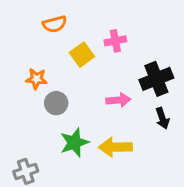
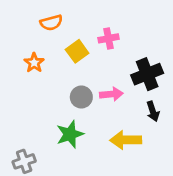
orange star: (36, 79) -> (34, 63), moved, turned 30
gray circle: (56, 103) -> (81, 97), moved
yellow arrow: (115, 147) -> (126, 140), moved

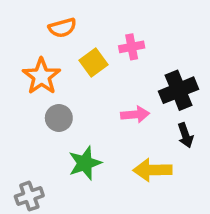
orange star: (34, 63) -> (41, 76), size x1.5
gray circle: (81, 97) -> (59, 118), moved

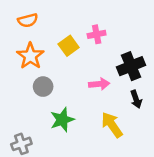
orange semicircle: (62, 28) -> (28, 20), moved
yellow arrow: (152, 170) -> (112, 125), turned 56

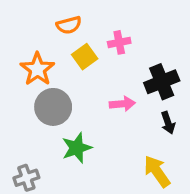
orange semicircle: (28, 20) -> (69, 25), moved
gray circle: (43, 87) -> (53, 107), size x1.5
yellow arrow: (112, 125) -> (157, 171), moved

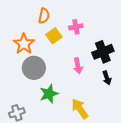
orange semicircle: (69, 25) -> (44, 16), turned -63
pink arrow: (122, 104) -> (78, 66), turned 84
yellow arrow: (157, 171) -> (80, 109), moved

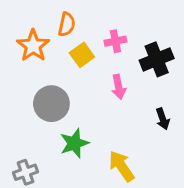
orange star: (24, 44) -> (33, 46), moved
black cross: (103, 52) -> (157, 59), moved
pink arrow: (78, 66) -> (118, 87), moved

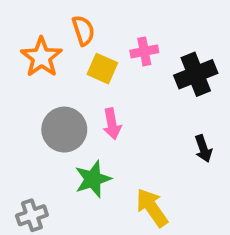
orange semicircle: (67, 24) -> (83, 30), turned -30
yellow square: (82, 55) -> (102, 69), turned -30
pink arrow: (118, 87) -> (112, 124), moved

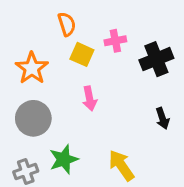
orange star: (41, 57) -> (32, 68), moved
gray circle: (64, 130) -> (33, 118), moved
green star: (93, 179) -> (64, 159), moved

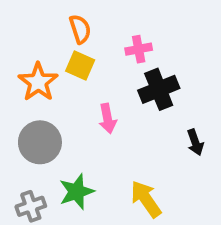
yellow square: (82, 54) -> (80, 66), moved
black cross: (156, 59) -> (159, 89), moved

